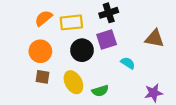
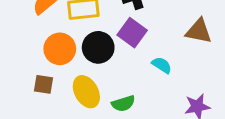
purple square: (107, 40) -> (132, 33), turned -36
orange circle: (40, 51) -> (60, 49), moved

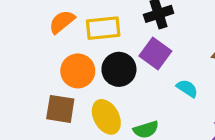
brown square: (43, 84) -> (60, 109), size x1.4

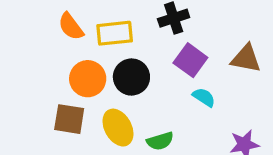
orange semicircle: (62, 22) -> (71, 26), turned -88
purple square: (155, 53) -> (190, 60), moved

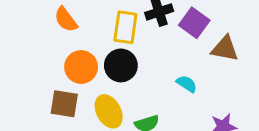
yellow rectangle: (115, 33) -> (125, 27), moved, turned -76
purple square: (190, 60) -> (194, 23), moved

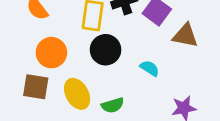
black circle: (121, 65) -> (106, 50), moved

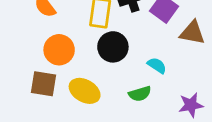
yellow ellipse: (77, 94) -> (85, 91), turned -32
green semicircle: (113, 105) -> (140, 94), moved

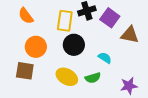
yellow ellipse: (85, 91) -> (67, 77), moved

